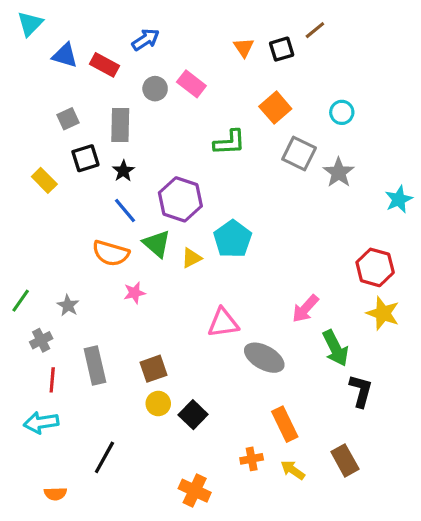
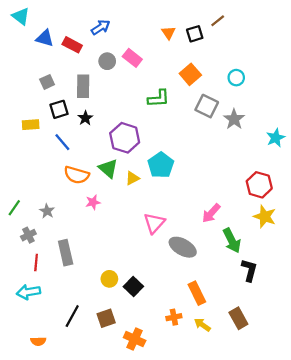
cyan triangle: (30, 24) -> (21, 16), turned -36
yellow rectangle: (44, 180) -> (31, 125), turned -49
blue line: (125, 210) -> (62, 142), moved
pink triangle: (223, 323) -> (154, 223), turned -40
brown square: (153, 369) -> (106, 318), moved

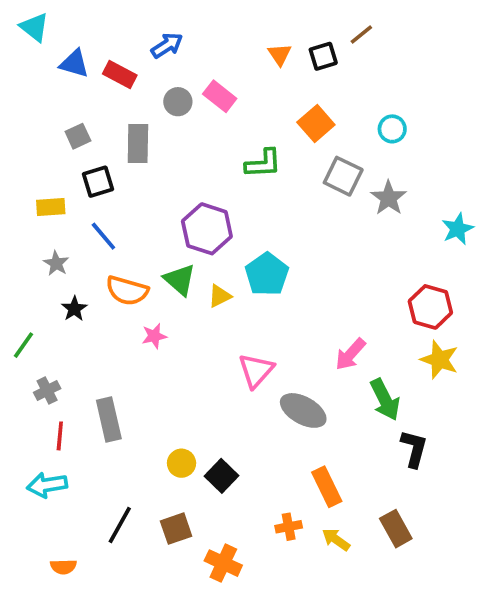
black star: (85, 118) -> (74, 309), moved
gray star: (47, 211) -> (56, 263), moved

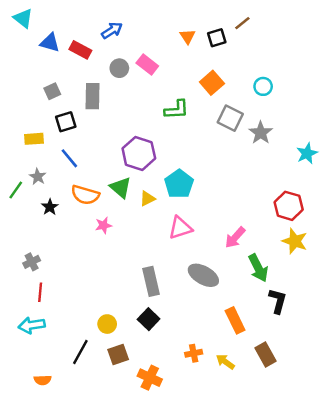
green line: (23, 345) -> (16, 190), moved
pink triangle: (256, 371) -> (180, 228), moved, turned 30
gray rectangle: (109, 420) -> (151, 281), moved
yellow circle: (182, 463) -> (107, 324), moved
orange rectangle: (327, 487) -> (235, 320), moved

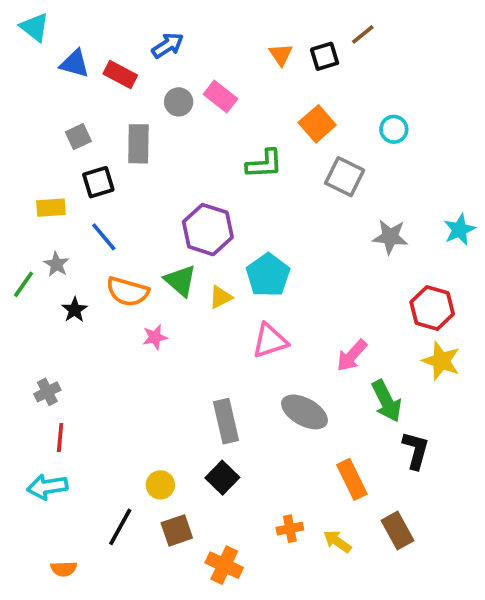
gray star: (261, 133) -> (390, 237), moved, turned -30

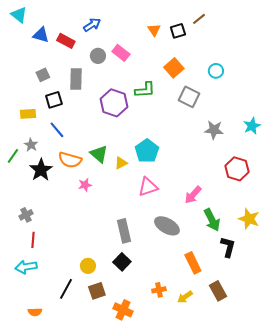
purple hexagon: (208, 230) -> (114, 103), moved
black star: (75, 310) -> (41, 170), size x1.6
yellow star: (441, 361) -> (249, 219), moved
yellow arrow: (337, 541) -> (185, 297), turned -70

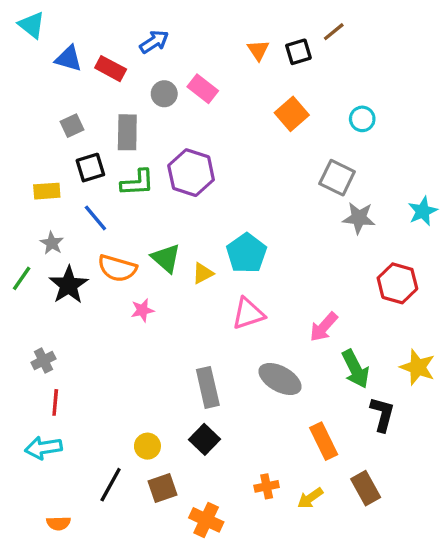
green L-shape: (145, 90) -> (137, 183), moved
gray square: (189, 97) -> (337, 178), moved
green line: (13, 156) -> (22, 278), moved

